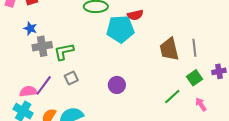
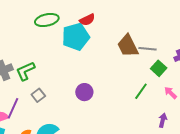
gray line: (194, 48) -> (147, 49), moved, turned -66

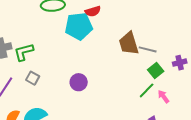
green line: (141, 91) -> (147, 90), moved
gray square: (38, 95) -> (33, 78), turned -32

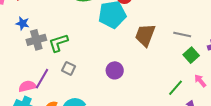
brown trapezoid: (129, 43) -> (145, 35), moved, turned 40
green line: (147, 90) -> (176, 88), moved

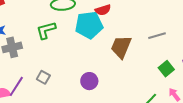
gray line: (182, 34) -> (157, 36), moved, turned -30
green L-shape: (58, 43) -> (46, 30), moved

